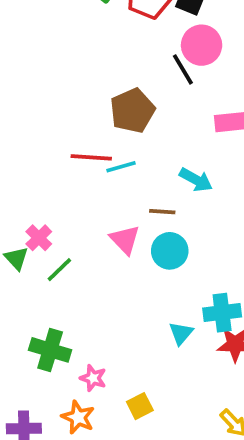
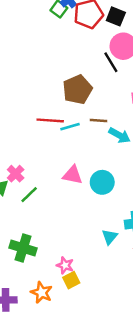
brown line: (162, 212) -> (98, 120), moved
pink triangle: (125, 240) -> (72, 175), turned -35
pink star: (93, 378) -> (65, 265), moved
yellow square: (140, 406) -> (71, 280), moved

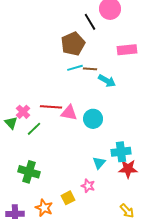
black line: (111, 62) -> (90, 22), moved
red line: (50, 120) -> (51, 107), moved
cyan line: (70, 127) -> (75, 68), moved
pink star: (65, 265) -> (88, 186), moved

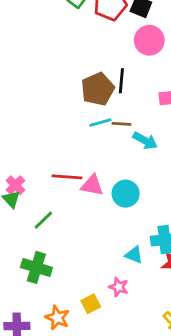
black line: (90, 22) -> (121, 81), moved, turned 36
pink cross: (23, 112) -> (15, 185), moved
green line: (34, 129) -> (43, 220), moved
cyan triangle: (99, 163) -> (134, 255), turned -48

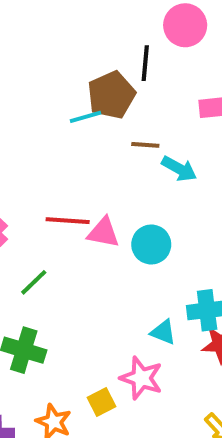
black line: (121, 81) -> (145, 63), moved
cyan line: (100, 123) -> (85, 117), moved
pink star: (119, 287) -> (141, 378), size x1.5

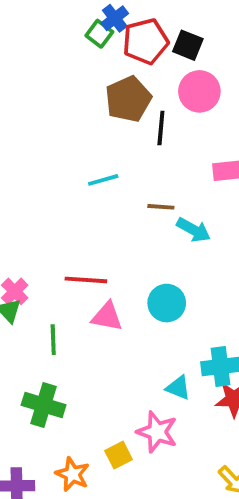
brown pentagon: (111, 95) -> (128, 99), moved
pink triangle: (103, 233) -> (107, 316), moved
green line: (34, 282) -> (53, 340), turned -48

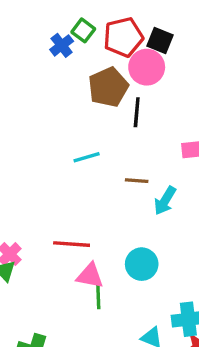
blue cross: (115, 18) -> (62, 45), moved
pink circle: (199, 91) -> (147, 67), moved
cyan arrow: (194, 230) -> (165, 201), turned 92
green line: (53, 340) -> (98, 296), moved

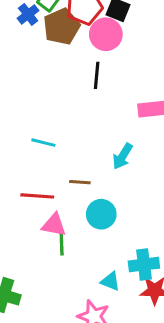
brown pentagon: (108, 87) -> (62, 27), moved
cyan line: (87, 157) -> (43, 143), moved, turned 30
brown line: (137, 181) -> (80, 182), moved

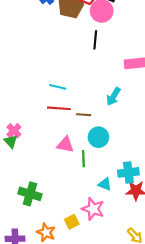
red line: (37, 196) -> (59, 108), moved
green line: (62, 243) -> (83, 159), moved

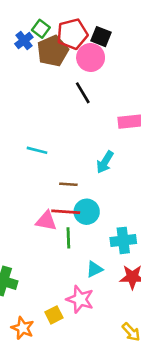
black line: (95, 40) -> (83, 93), turned -36
red line: (59, 108) -> (66, 212), moved
cyan cross: (128, 172) -> (123, 240), moved
cyan triangle: (105, 184) -> (94, 269), turned -48

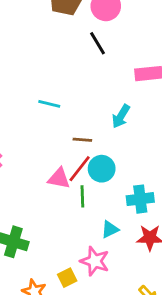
red line: (66, 212) -> (80, 169), turned -56

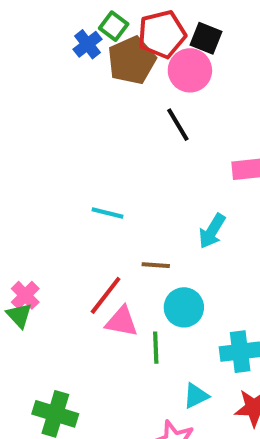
red line: (80, 169) -> (106, 295), moved

